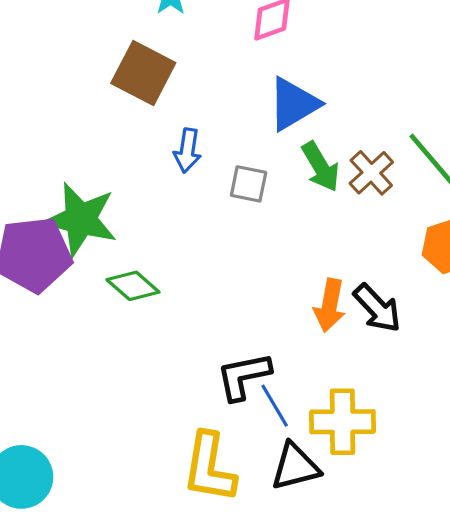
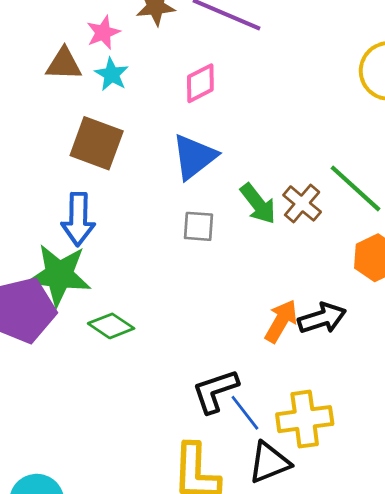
blue triangle: (294, 104) -> (194, 157), moved
blue arrow: (187, 150) -> (78, 219), moved, size x1.4
orange arrow: (330, 305) -> (281, 321), turned -153
black arrow: (377, 308) -> (322, 318), turned -57

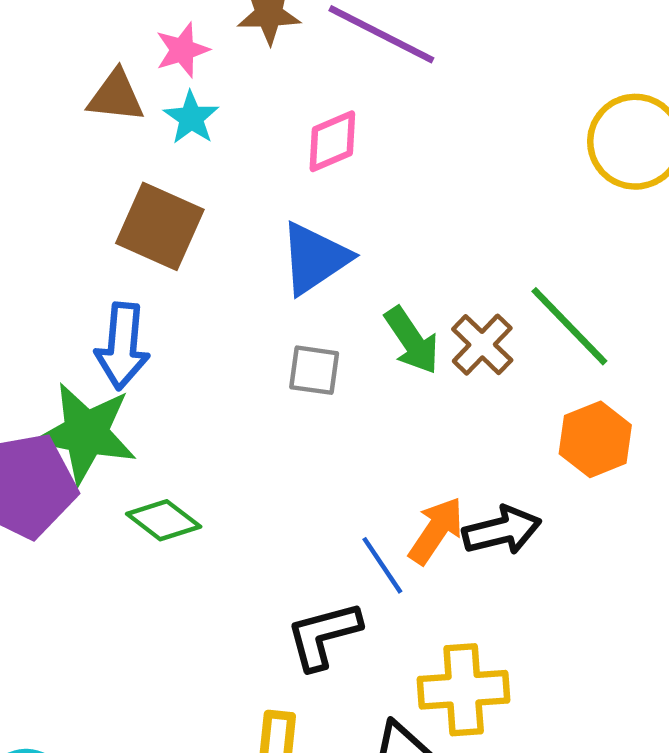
blue line: (245, 413) -> (382, 565), moved

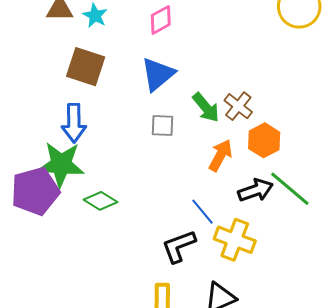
green line: (569, 326) -> (290, 189), moved
orange hexagon: (595, 439) -> (264, 140), moved
orange arrow: (436, 530) -> (220, 155), moved
yellow cross: (464, 690) -> (235, 240), moved, turned 30

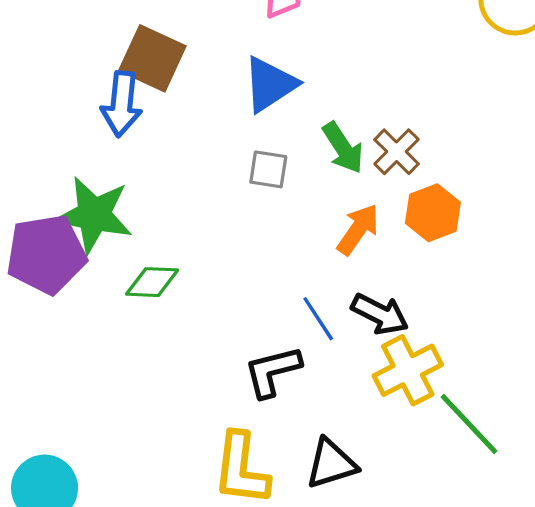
blue arrow: (74, 123) -> (122, 104), moved
green line: (290, 189) -> (469, 424), moved
black arrow: (256, 190) -> (380, 314), moved, turned 40
green diamond: (100, 201) -> (152, 282), turned -36
yellow cross: (235, 240) -> (408, 370), moved, turned 36

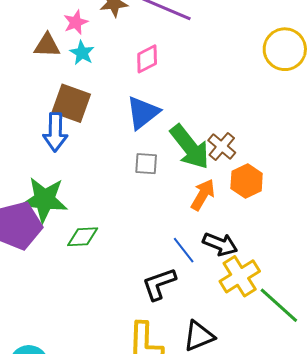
green arrow: (343, 148) -> (190, 147), size x1.5

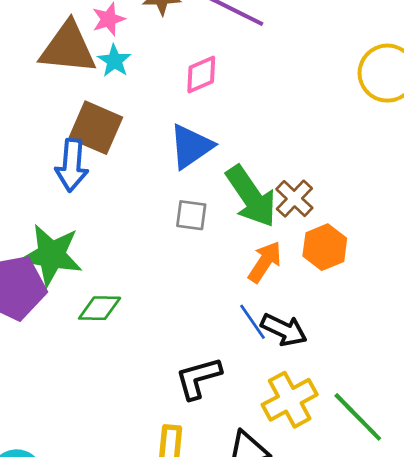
brown triangle: (47, 45) -> (68, 48), size x1.6
blue line: (184, 250) -> (253, 322), moved
yellow cross: (240, 276) -> (290, 400), moved

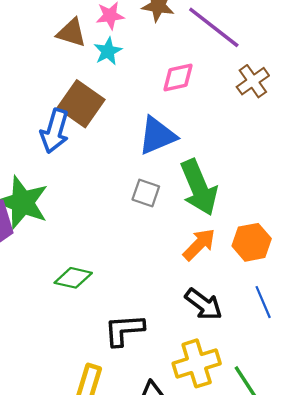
brown triangle: (68, 48) -> (71, 33), size x0.6
brown cross: (294, 199) -> (253, 81), moved
green diamond: (100, 308) -> (73, 278), moved
blue line: (253, 322) -> (263, 302), moved

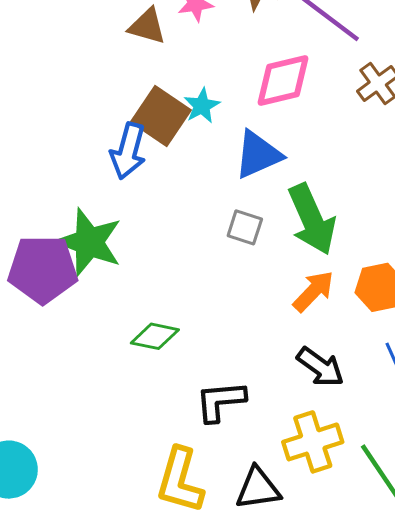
cyan star: (108, 51) -> (202, 106), moved
pink diamond: (178, 77) -> (283, 80), size x1.4

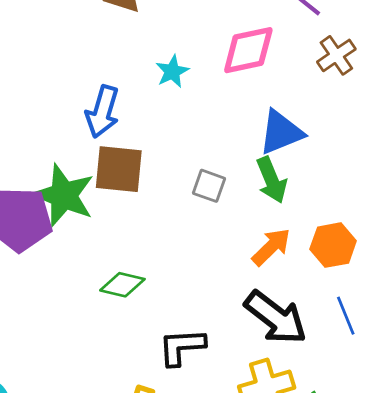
brown square: (161, 116) -> (119, 169), moved, turned -30
blue triangle: (258, 155) -> (281, 132), moved
green arrow: (312, 219) -> (272, 180), size x0.7
black arrow: (320, 367) -> (276, 317), size x1.4

